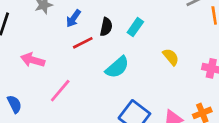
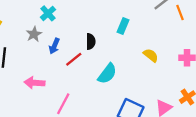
blue arrow: (73, 18) -> (54, 46), moved
cyan rectangle: (135, 27) -> (123, 26), moved

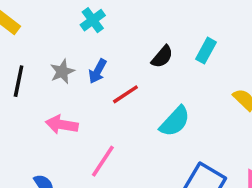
gray star: (34, 34) -> (62, 71), moved
black semicircle: (91, 42) -> (162, 57), moved, turned 35

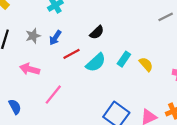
cyan rectangle: (206, 51) -> (124, 59), moved
cyan semicircle: (175, 121) -> (96, 63), moved

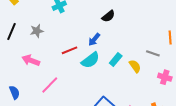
gray line: (166, 17) -> (153, 53), moved, turned 40
black semicircle: (97, 32) -> (108, 16), moved
blue arrow: (55, 38) -> (94, 40), moved

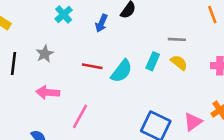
blue arrow: (94, 40) -> (101, 23), moved
red line: (69, 50) -> (92, 66), turned 49
gray line: (153, 53) -> (177, 39), moved

